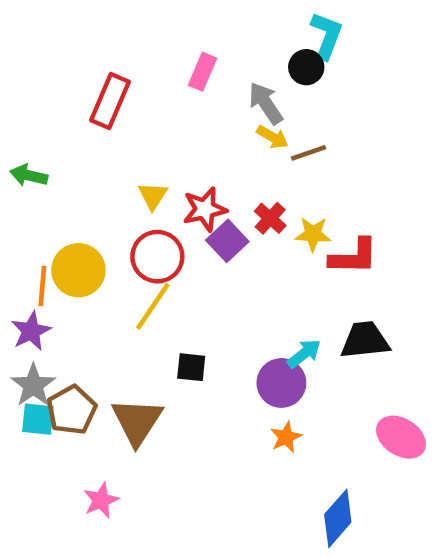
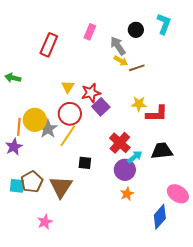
cyan L-shape: (327, 36) -> (164, 24), moved
red cross: (270, 218) -> (120, 143), moved, size x1.5
gray star: (33, 385) -> (48, 129), moved
blue diamond: (338, 518) -> (160, 217), moved

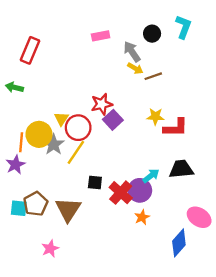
pink rectangle: (90, 32) -> (101, 36), turned 56
red rectangle: (49, 45) -> (30, 50), moved
yellow triangle: (68, 87) -> (61, 119), moved
red cross: (120, 143) -> (121, 193), moved

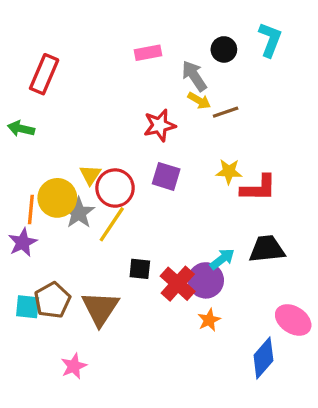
red star: (102, 104) -> (160, 125), moved
purple square: (113, 120) -> (166, 176), turned -30

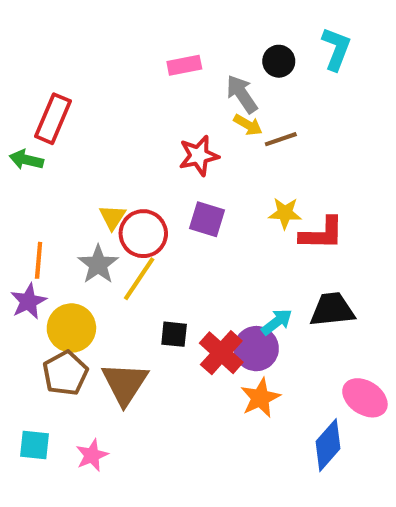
red rectangle: (44, 74) -> (53, 119), moved
yellow circle: (57, 198) -> (71, 328), moved
cyan square: (28, 307) -> (34, 445), moved
orange star: (209, 320) -> (260, 398), size x1.4

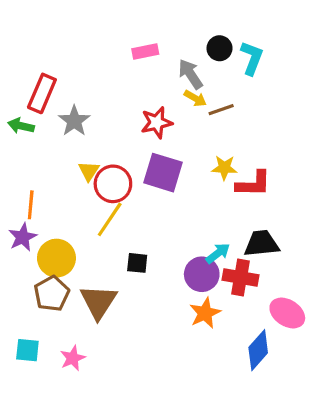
cyan L-shape: (336, 49) -> (252, 58), moved
purple square: (207, 219) -> (163, 173), size x1.4
gray star: (98, 264) -> (74, 121), moved
red cross: (221, 353) -> (240, 277), moved, turned -32

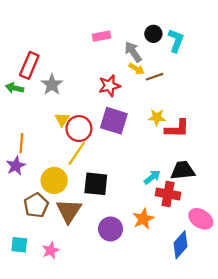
yellow circle: (56, 258) -> (54, 180), moved
black square: (137, 263) -> (96, 184), size x1.6
purple circle: (202, 274) -> (111, 229), moved

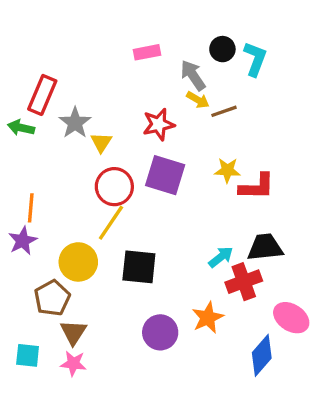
yellow triangle: (62, 120) -> (101, 142), moved
red cross: (168, 194) -> (244, 282), turned -30
brown triangle: (69, 211) -> (73, 332), moved, size x0.7
pink star: (51, 250) -> (73, 364), turned 30

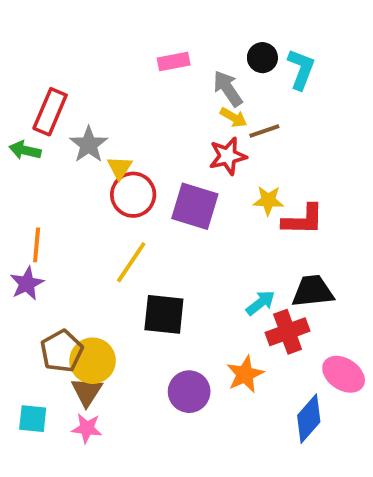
red star: (159, 124) -> (228, 156), moved
red circle: (114, 187) -> (133, 195), moved
yellow circle: (78, 262) -> (93, 361), moved

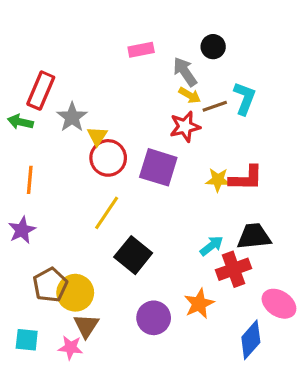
cyan L-shape: (301, 69) -> (245, 98), moved
yellow star: (268, 200) -> (218, 180), moved
orange line: (37, 245) -> (30, 180), moved
black square: (164, 314) -> (133, 255), turned 33
brown triangle: (87, 392) -> (86, 326), moved

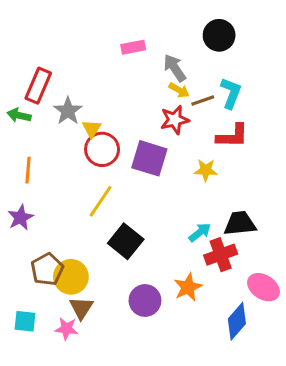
black circle: (213, 47) -> (219, 35), moved, size x1.4
red L-shape: (246, 178) -> (232, 136), moved

